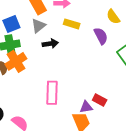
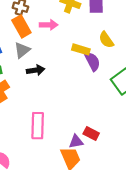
yellow rectangle: (72, 24) -> (81, 49), moved

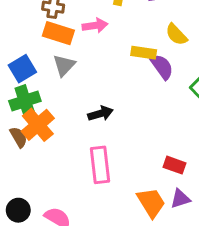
orange rectangle: (21, 26) -> (58, 33), turned -35
black arrow: (36, 70) -> (100, 114), moved
purple triangle: (76, 142) -> (180, 199), moved

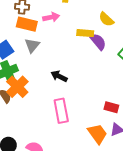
black arrow: (100, 114) -> (59, 76), turned -133

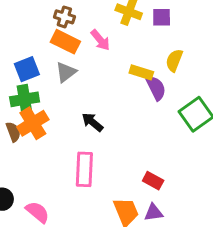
pink arrow: (51, 17) -> (100, 40), turned 49
yellow semicircle: (106, 19) -> (174, 60), turned 56

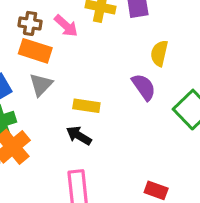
pink arrow: (100, 40) -> (66, 26), moved
yellow rectangle: (141, 72) -> (86, 106), moved

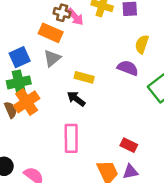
brown cross: (30, 23) -> (62, 13), moved
purple semicircle: (144, 87) -> (128, 68), turned -40

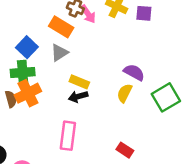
yellow semicircle: (142, 44) -> (124, 93), moved
blue square: (20, 57) -> (27, 47), turned -30
yellow rectangle: (84, 77) -> (79, 82), moved
black arrow: (76, 99) -> (78, 97), turned -60

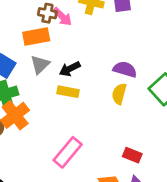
orange rectangle: (61, 27) -> (36, 36), turned -30
black arrow: (78, 97) -> (70, 69), moved
pink rectangle: (68, 136) -> (68, 152), turned 44

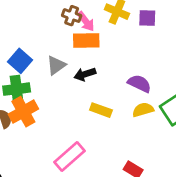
orange rectangle: (36, 36) -> (86, 40), moved
yellow rectangle: (68, 92) -> (101, 110), moved
yellow semicircle: (119, 94) -> (143, 110), moved, turned 50

